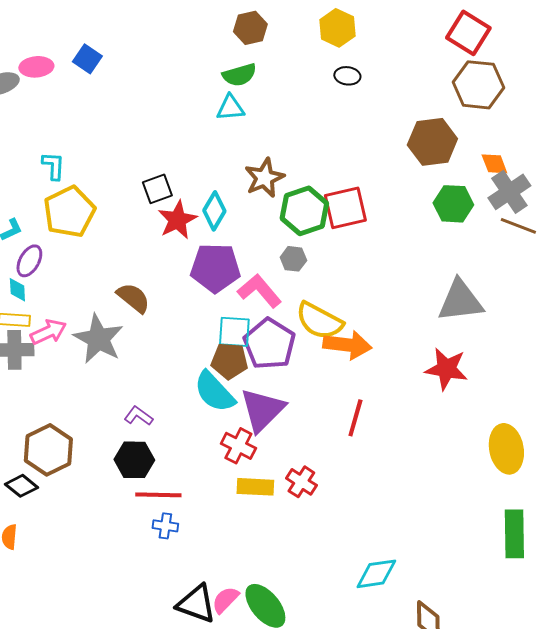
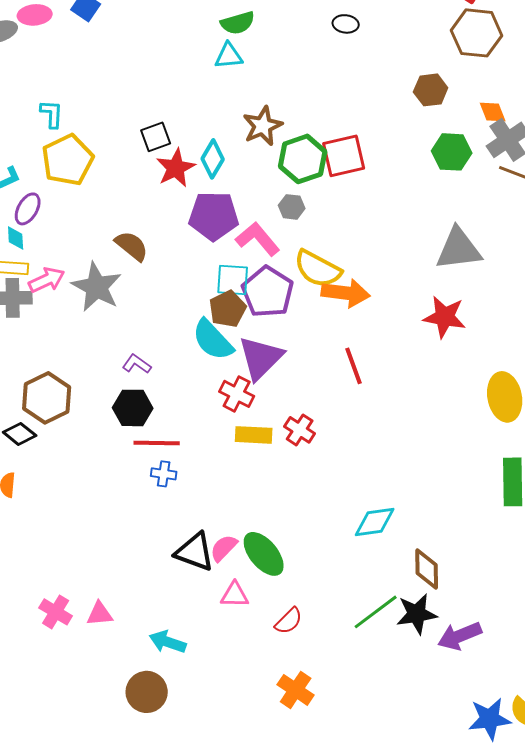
brown hexagon: (432, 142) -> (431, 90), size x0.7
brown pentagon: (229, 361) -> (228, 309), turned -30
red line: (355, 418) -> (354, 366), turned -36

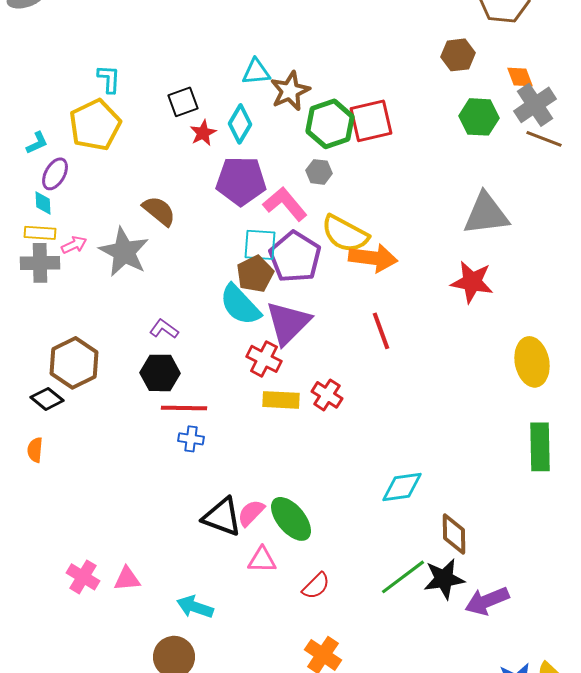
cyan triangle: (229, 56) -> (256, 72), moved
cyan L-shape: (52, 114) -> (109, 79), moved
red star: (176, 168) -> (203, 133), size x0.7
pink arrow: (47, 280) -> (74, 245), size x0.7

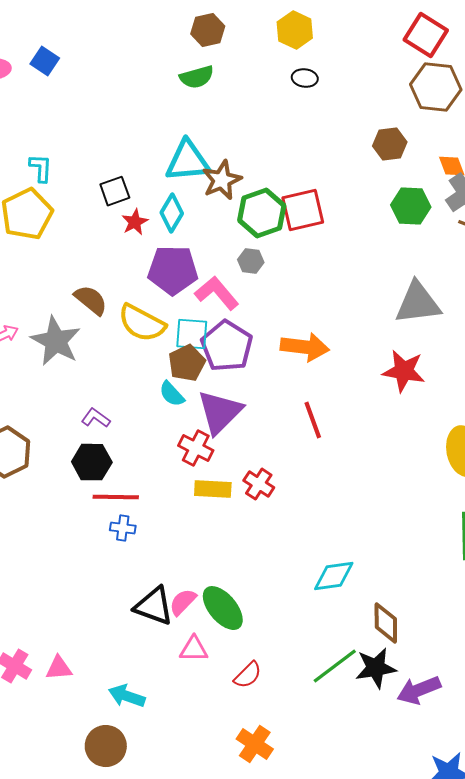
cyan triangle: (256, 72) -> (188, 161), size x1.6
yellow semicircle: (345, 234) -> (142, 323), moved
cyan semicircle: (240, 305) -> (172, 394), size x0.6

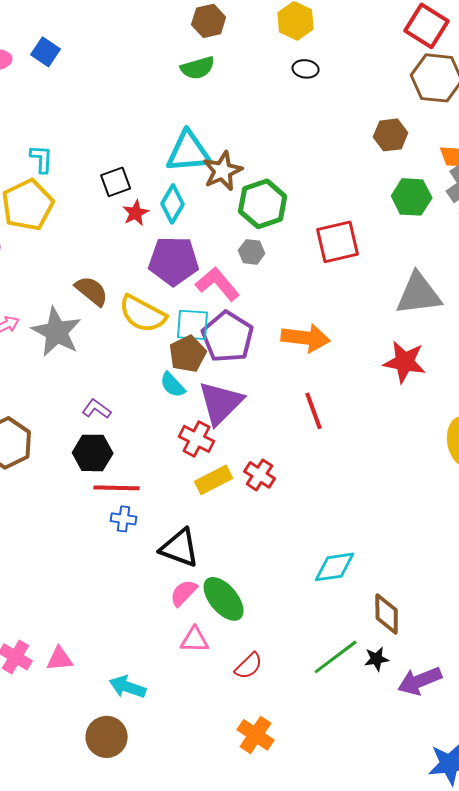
red square: (303, 210) -> (338, 242), moved
yellow rectangle: (213, 489) -> (214, 480), turned -30
black triangle: (154, 606) -> (180, 548), moved
black star: (376, 668) -> (377, 659), size x0.6

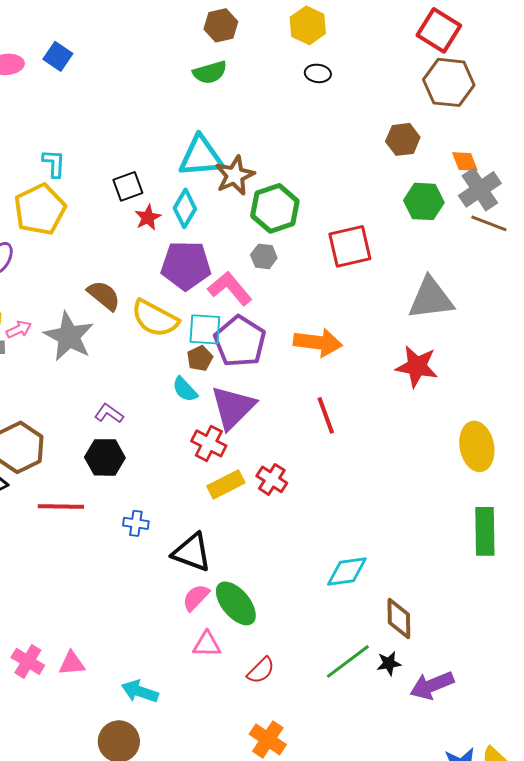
brown pentagon: (188, 354) -> (200, 358), size x0.7
red line: (117, 488) -> (61, 506), moved

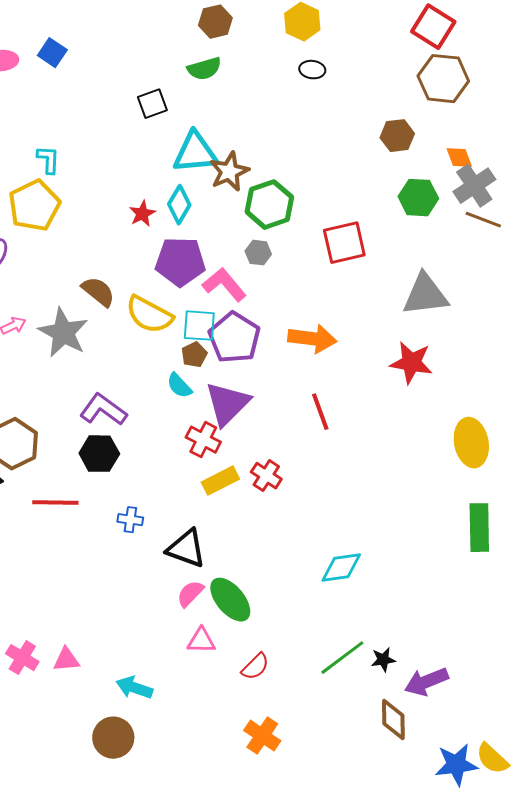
black square: (128, 186) -> (152, 104), moved
purple L-shape: (109, 413) -> (103, 410), size x1.6
brown diamond: (399, 618) -> (393, 720), moved

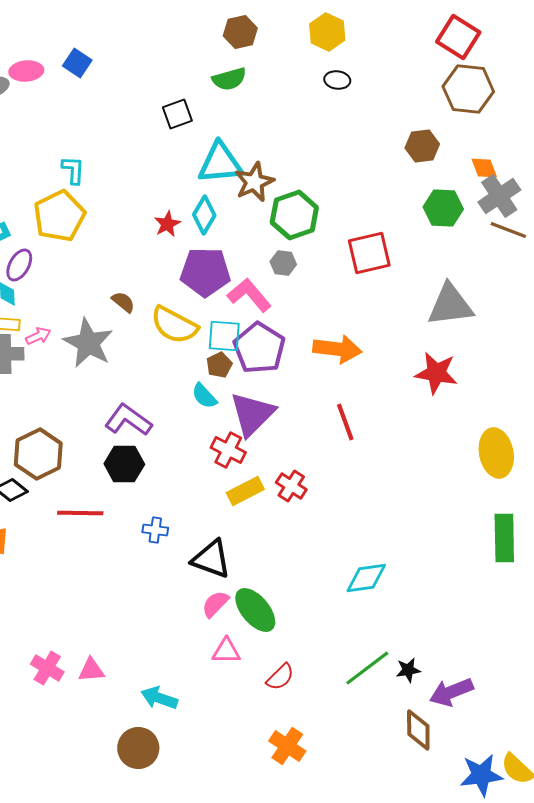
brown semicircle: (98, 292) -> (123, 302), size x0.7

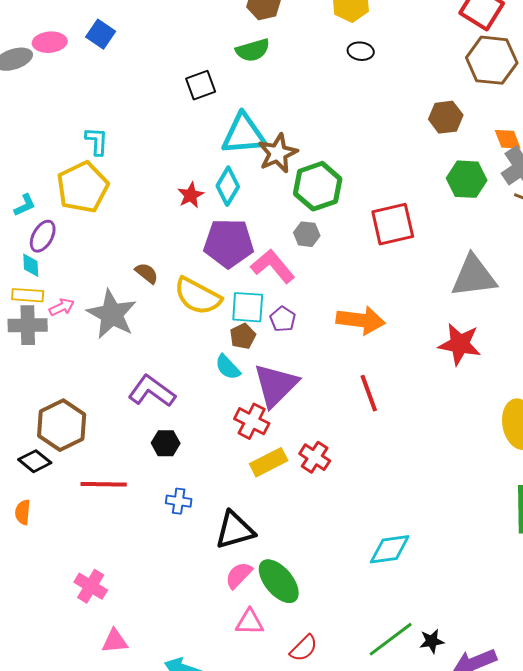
purple pentagon: (259, 348) -> (283, 319), size x0.5
black hexagon: (124, 464) -> (166, 443), moved, size x0.7
black triangle: (211, 559) -> (235, 530), turned -36
pink cross: (47, 668) -> (91, 586), moved

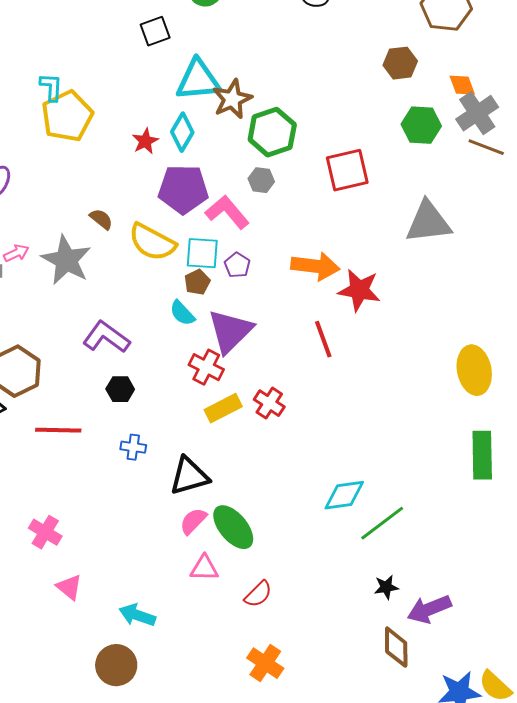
yellow pentagon: (83, 187) -> (67, 116), moved
red star: (460, 344) -> (359, 290), moved
green line: (391, 639) -> (382, 523), moved
pink triangle: (115, 641) -> (69, 587), turned 44

